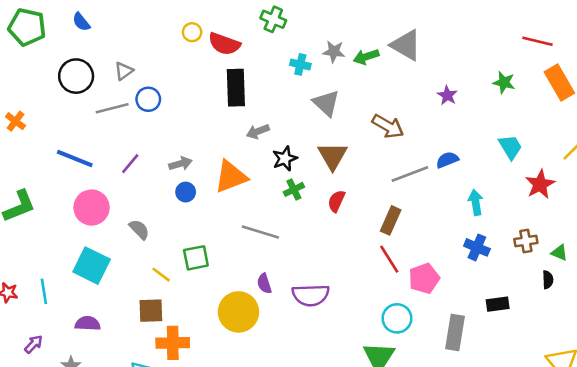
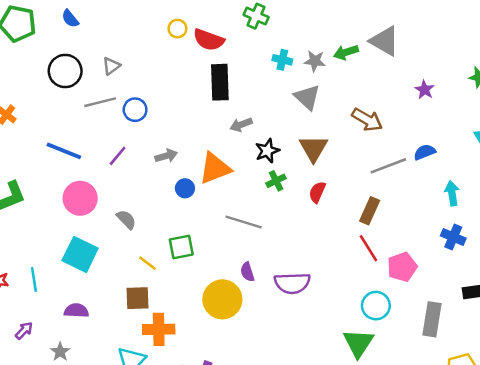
gray star: (334, 52) -> (315, 61), moved
blue circle: (148, 99) -> (135, 110), moved
blue circle: (186, 192) -> (185, 188), moved

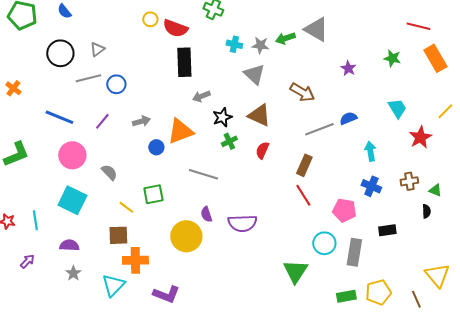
brown triangle: (313, 148) -> (259, 115), turned -35
pink pentagon: (402, 267) -> (344, 210), moved, turned 30
cyan circle: (376, 306) -> (324, 243), moved
gray star: (60, 352) -> (73, 273), moved

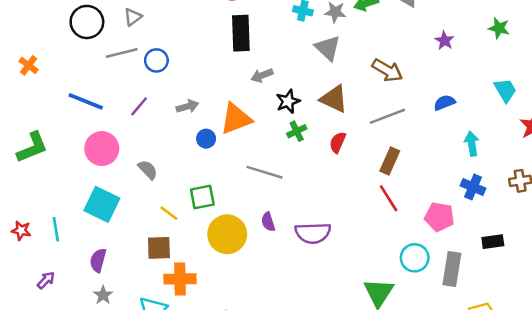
gray line: (319, 129) -> (387, 116), moved
yellow circle: (186, 236) -> (227, 234), moved
purple semicircle: (69, 245) -> (98, 260), turned -78

